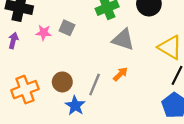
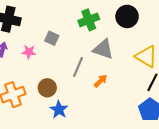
pink star: (44, 33) -> (29, 52), moved
gray line: (95, 85) -> (78, 67), moved

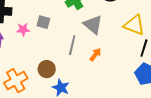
gray triangle: (103, 49) -> (93, 25), turned 30
pink star: (29, 52) -> (23, 29), moved

